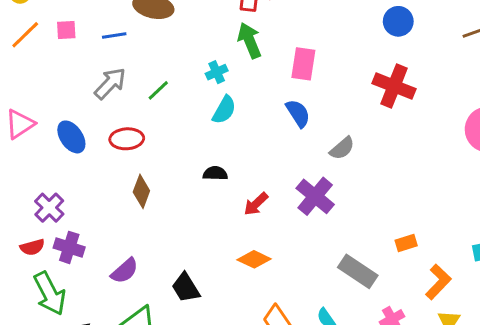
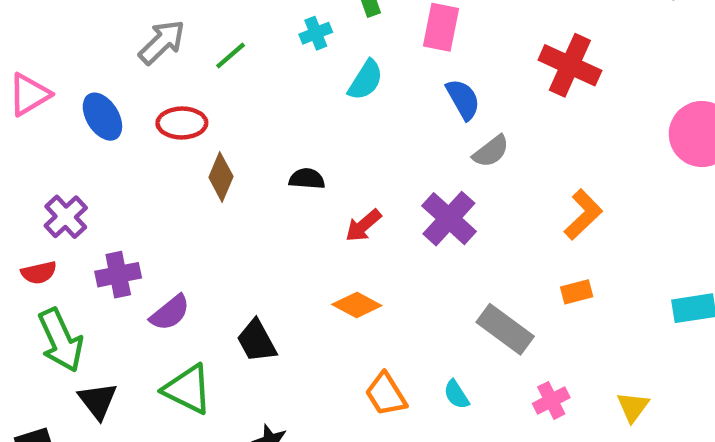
cyan semicircle: (224, 110) -> (366, 80), moved
blue semicircle: (298, 113) -> (463, 99), moved
brown diamond: (141, 191) -> (221, 177), moved
purple cross: (69, 247) -> (118, 275), moved, turned -32
orange L-shape: (438, 282) -> (583, 215), moved

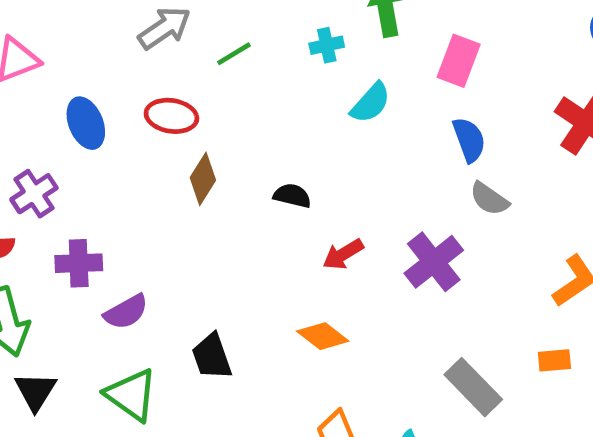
blue ellipse: (102, 117) -> (86, 123), moved
gray semicircle: (491, 151) -> (489, 199), turned 63

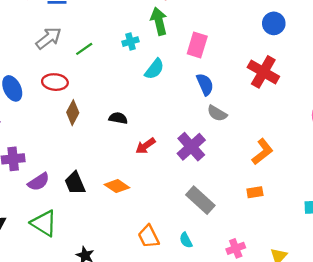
orange diamond: (323, 336) -> (117, 186), moved
black trapezoid: (212, 356) -> (75, 183), moved
gray rectangle: (473, 387) -> (200, 200), moved

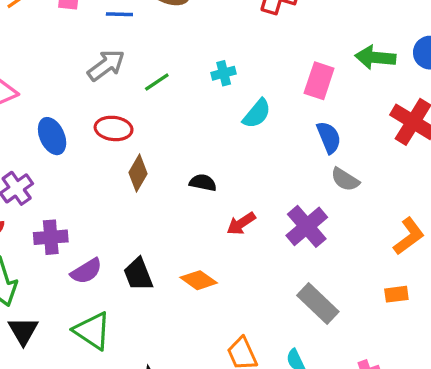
green arrow: (159, 21) -> (375, 57), moved, turned -72

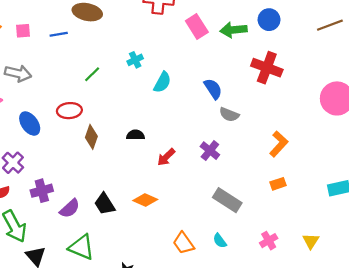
gray arrow: (106, 65) -> (18, 73), moved, turned 60
pink rectangle: (319, 81) -> (197, 27), moved, turned -40
purple cross: (307, 226) -> (210, 151), size x0.7

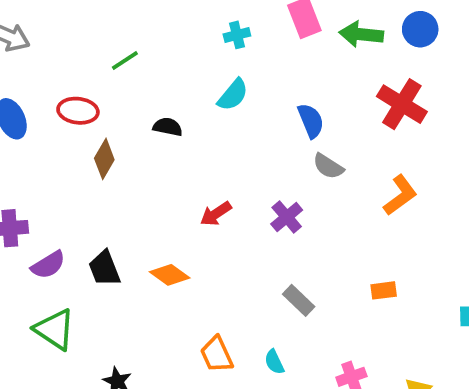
cyan cross: (135, 60) -> (237, 35), moved
black semicircle: (136, 135) -> (168, 127), moved
orange L-shape: (279, 144) -> (400, 195), moved
gray rectangle: (227, 200) -> (299, 300), size x0.7

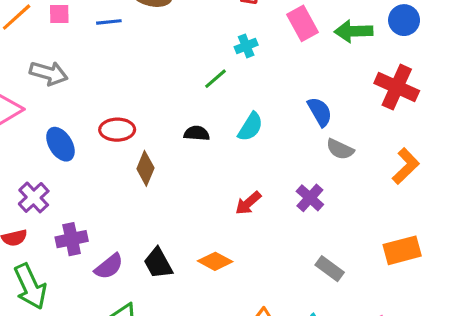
green line: (125, 61) -> (215, 79), moved
cyan semicircle: (233, 95) -> (250, 127), moved
orange rectangle: (384, 290) -> (402, 250), size x1.6

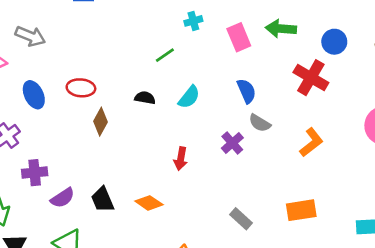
blue circle: (404, 20) -> (334, 42), moved
pink rectangle: (303, 23) -> (239, 37), moved
cyan cross: (246, 46) -> (193, 21), moved
purple cross: (310, 198) -> (232, 143), moved
red arrow: (248, 203) -> (181, 159), turned -45

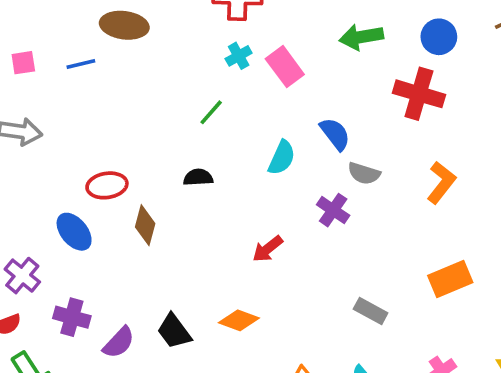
pink rectangle: (239, 37) -> (285, 67), moved
blue ellipse: (34, 95) -> (74, 232), moved
cyan semicircle: (189, 97) -> (282, 158), moved
red arrow: (181, 159) -> (268, 249), turned 55
purple cross: (35, 173) -> (72, 317), turned 35

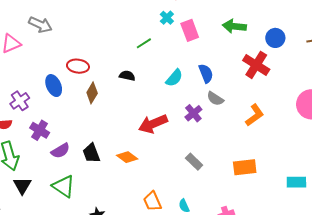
cyan cross: (239, 56) -> (167, 18), turned -32
red arrow: (268, 249) -> (153, 124), size x1.6
gray rectangle: (371, 311) -> (194, 162), moved

